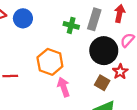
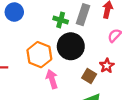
black circle: (104, 51) -> (71, 46), moved

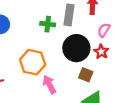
black circle: (71, 46) -> (76, 48), moved
red star: (107, 66) -> (101, 52), moved

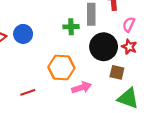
pink arrow: (49, 84) -> (82, 87), turned 108

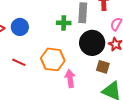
pink arrow: (82, 87) -> (70, 79), turned -84
red line: (28, 92) -> (19, 62), moved, turned 40

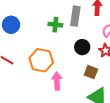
black circle: (92, 43) -> (82, 47), size x0.6

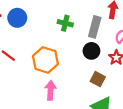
gray rectangle: (75, 16) -> (95, 27), moved
pink arrow: (57, 81) -> (50, 90), moved

